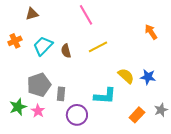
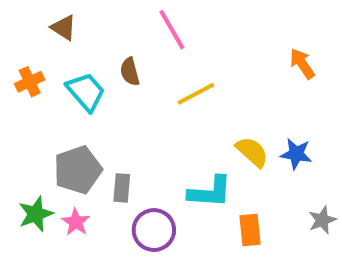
brown triangle: (32, 14) -> (64, 28), turned 48
cyan trapezoid: (43, 46) -> (86, 92), turned 95
brown semicircle: (66, 51) -> (130, 72), moved
orange rectangle: (137, 115) -> (250, 230), moved, turned -49

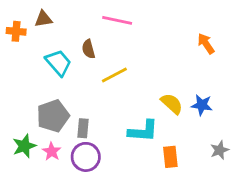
brown triangle: (64, 28) -> (43, 19), turned -42
pink line: (172, 30) -> (117, 20), turned -48
orange cross: (30, 82) -> (16, 31), moved, turned 30
yellow line: (196, 94) -> (114, 75), moved
purple circle: (154, 230) -> (86, 157), moved

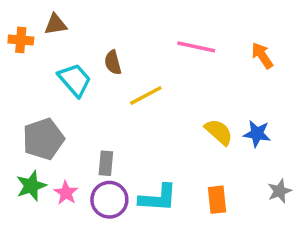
pink line: (117, 20) -> (196, 47), moved
gray pentagon: (53, 116) -> (43, 139), moved
cyan L-shape: (143, 131) -> (158, 198), moved

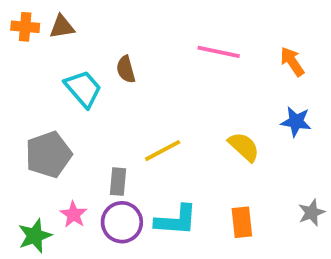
orange cross: (21, 40) -> (25, 27), moved
yellow line: (146, 96) -> (163, 151), moved
blue star: (257, 134) -> (296, 122), moved
green star: (31, 186) -> (35, 236), moved

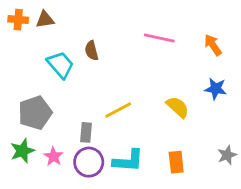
green star: (35, 236) -> (22, 151), moved

